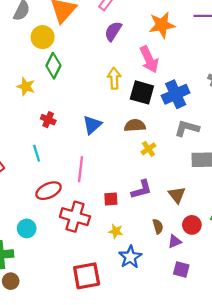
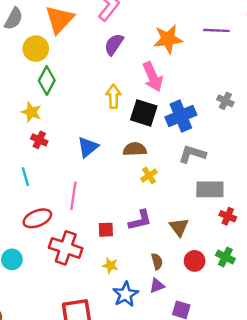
yellow star: (26, 86) -> (31, 112), moved
purple triangle: (175, 241) -> (157, 286), moved

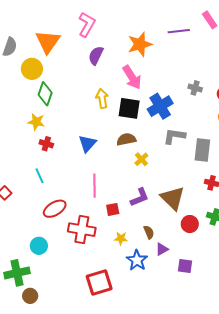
gray rectangle: (210, 189) -> (202, 150), moved, turned -75
pink line: (73, 196) -> (95, 186), moved
brown triangle: (179, 227) -> (173, 198), size x1.5
brown semicircle: (157, 261) -> (149, 232), moved

